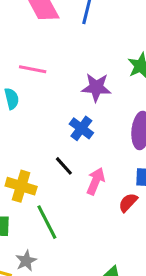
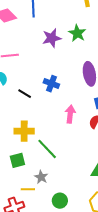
purple star: (96, 87) -> (52, 38), moved
black line: (64, 166) -> (25, 94), moved

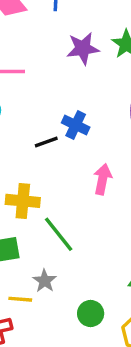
black line: (25, 94) -> (46, 142), moved, turned -56
green circle: (60, 201) -> (91, 314), moved

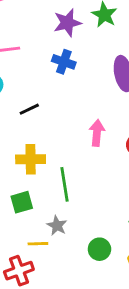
blue cross: (76, 125) -> (64, 62), moved
black line: (46, 142) -> (29, 109), moved
green line: (59, 234) -> (65, 184), turned 36

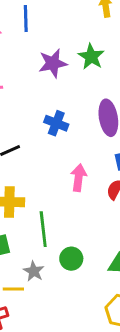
blue cross: (64, 62) -> (56, 123), moved
green circle: (99, 249) -> (71, 259), moved

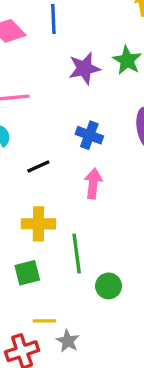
pink arrow: (79, 178) -> (93, 184), moved
gray star: (34, 271) -> (68, 341), moved

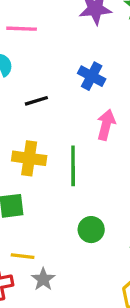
pink arrow: (93, 184) -> (106, 125), moved
green line: (77, 254) -> (73, 166), moved

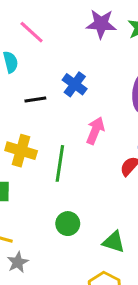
pink line: (22, 29) -> (32, 32), turned 32
blue cross: (92, 76) -> (75, 84), moved

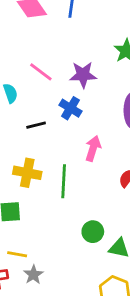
purple star: (101, 24) -> (83, 75), moved
pink line: (32, 32) -> (41, 72), moved
green circle: (68, 224) -> (93, 232), moved

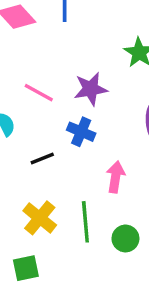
yellow cross: (27, 173) -> (40, 218), turned 36
green circle: (93, 232) -> (125, 238), moved

